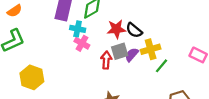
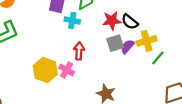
pink cross: (82, 43) -> (67, 70), moved
red arrow: (106, 60) -> (79, 51), moved
yellow hexagon: (32, 77) -> (45, 70), moved

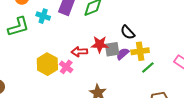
cyan cross: (72, 21) -> (43, 16), moved
red star: (112, 21) -> (100, 44), moved
red arrow: (79, 51) -> (79, 52), turned -105

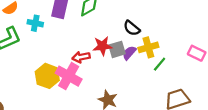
pink cross: (66, 67) -> (69, 76), size x1.6

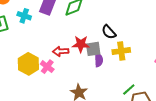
purple semicircle: (129, 53) -> (99, 60), moved, turned 128
green line: (160, 64) -> (129, 89), moved
pink cross: (69, 76) -> (47, 67), size x0.6

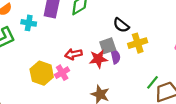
red star: (81, 44) -> (98, 59), moved
pink cross: (47, 67) -> (62, 73), turned 32

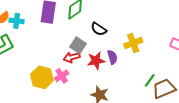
cyan cross: (29, 23) -> (17, 21), moved
black semicircle: (121, 25) -> (99, 29), moved
gray square: (108, 46) -> (78, 45), moved, turned -35

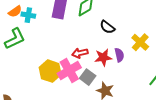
yellow cross: (133, 43) -> (140, 42), turned -30
gray square: (78, 45) -> (88, 77), moved
pink cross: (62, 76) -> (69, 71), size x1.6

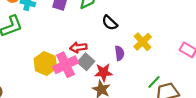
red star: (103, 57) -> (103, 72), moved
gray square: (88, 77) -> (86, 62), moved

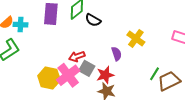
black semicircle: (110, 23) -> (93, 20), moved

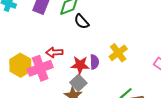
gray square: (87, 68) -> (78, 83), moved
red star: (105, 75) -> (80, 65), moved

